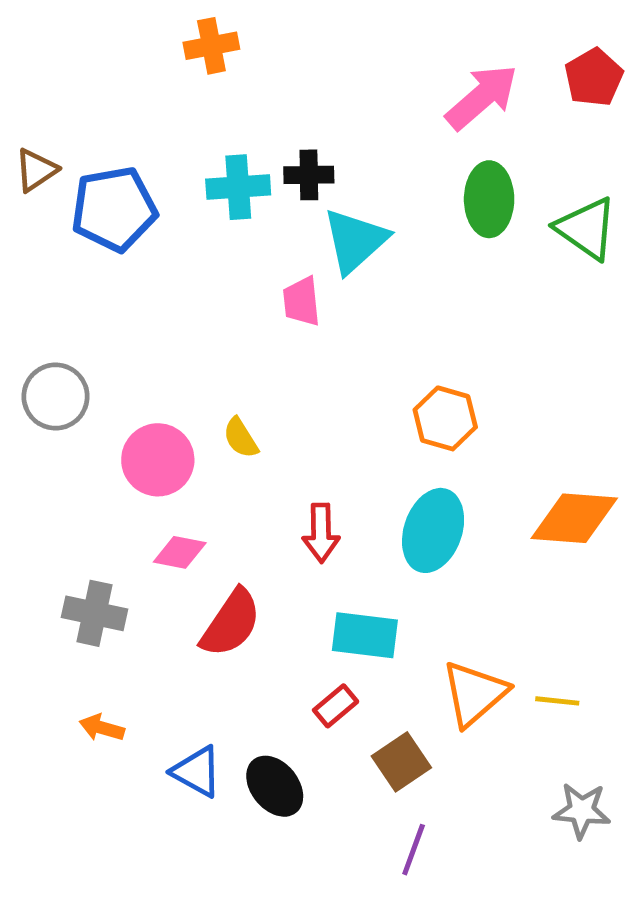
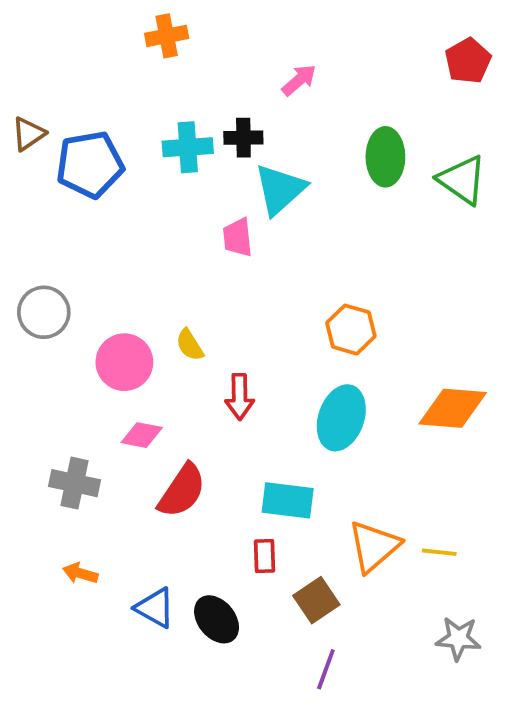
pink arrow: (482, 97) -> (299, 80), moved, size x0.6
red arrow: (321, 533) -> (240, 397), moved
red rectangle: (336, 706) -> (265, 556), turned -52

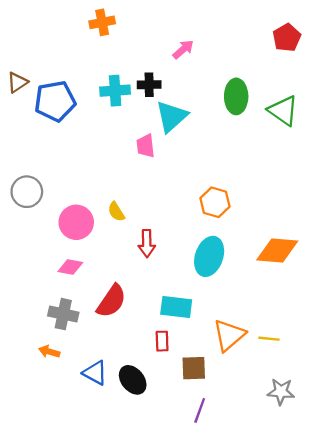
pink diamond: (142, 435) -> (70, 267), moved
gray cross: (75, 483) -> (63, 314), moved
brown square: (316, 600) -> (194, 368), turned 32

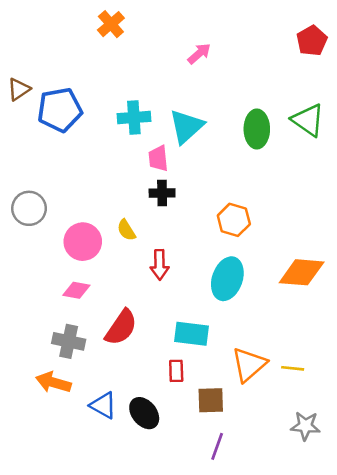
orange cross: (102, 22) -> (111, 24), turned -30
black cross: (149, 85) -> (162, 193), moved
cyan cross: (115, 91) -> (134, 117), moved
green ellipse: (236, 96) -> (257, 129), moved
orange arrow: (49, 352) -> (53, 382), size x1.5

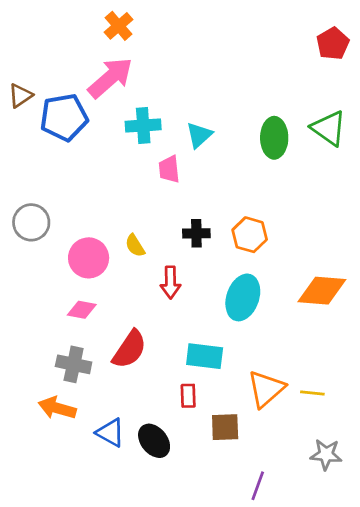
pink arrow: (199, 54) -> (110, 78), moved, size x1.8
cyan triangle: (186, 126) -> (199, 135), size x0.7
black cross: (162, 193) -> (196, 233), moved
purple line: (217, 446) -> (258, 486), moved

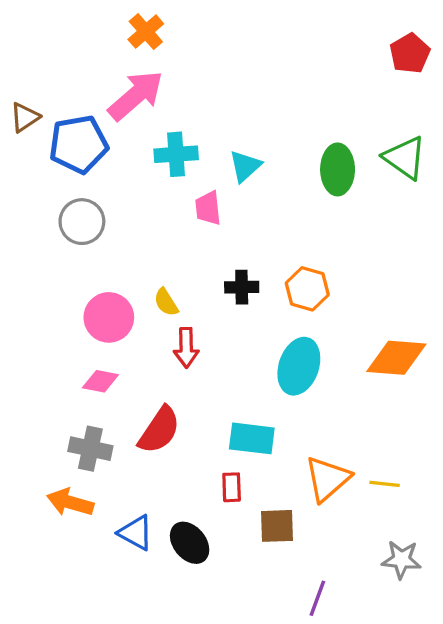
gray circle: (31, 222) -> (82, 222), moved
red arrow: (170, 282) -> (186, 348), moved

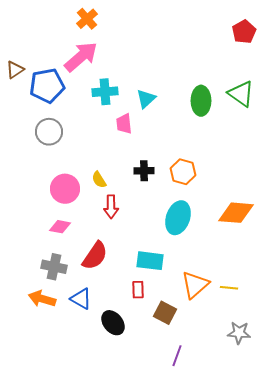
brown square: (277, 526) -> (165, 313), turned 30
blue triangle: (136, 533) -> (81, 299), moved
purple line: (317, 598) -> (177, 356), moved

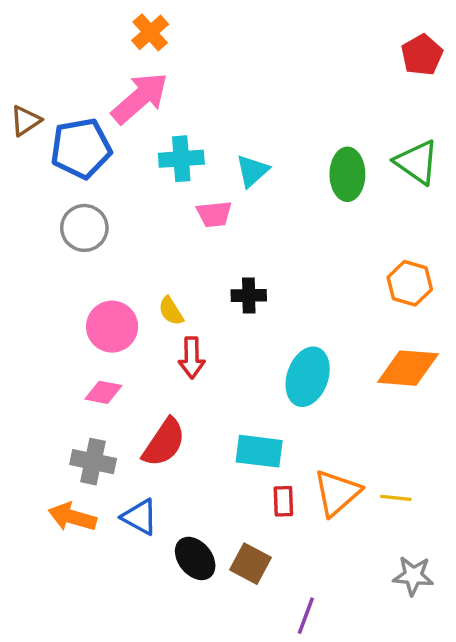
pink trapezoid: (124, 124) -> (214, 214), turned -90
orange hexagon: (183, 172) -> (410, 283), moved
red rectangle: (138, 290) -> (283, 501), moved
brown square: (165, 313) -> (250, 564), moved

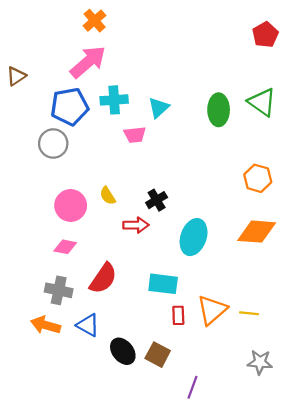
blue pentagon: (81, 148) -> (70, 107), moved
black cross: (249, 295) -> (157, 200), moved, turned -30
red arrow: (192, 358) -> (136, 225), moved, turned -90

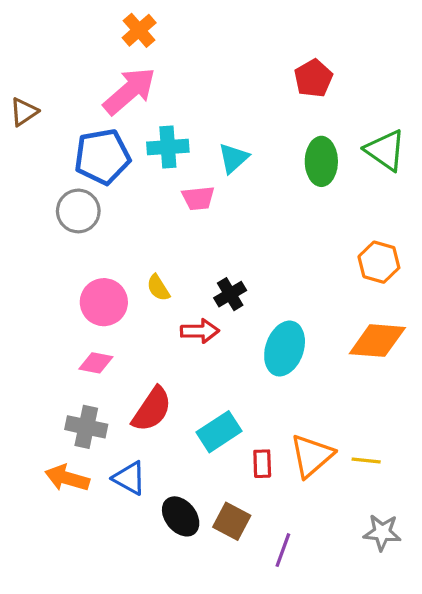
red pentagon: (265, 35) -> (313, 78), moved
cyan rectangle: (163, 284) -> (219, 432), moved, turned -40
purple line: (192, 387) -> (283, 550), moved

